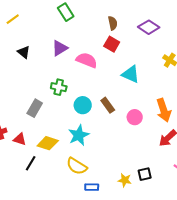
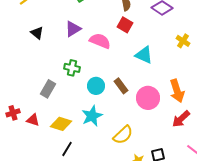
pink circle: (135, 117) -> (148, 98), size x1.5
black line: (31, 163) -> (67, 149), moved
yellow semicircle: (77, 166) -> (123, 135), moved, turned -75

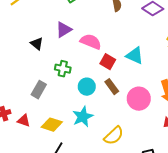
red square: (125, 25) -> (108, 62), moved
black triangle: (37, 33) -> (37, 44), moved

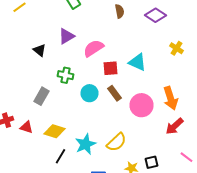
pink semicircle: (91, 42) -> (94, 48), turned -55
red square: (108, 62) -> (110, 68), turned -35
cyan star: (83, 117) -> (86, 144), moved

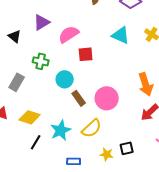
cyan triangle: (138, 62) -> (121, 35), moved
brown rectangle: (114, 93) -> (79, 98), moved
pink circle: (142, 105) -> (107, 98), moved

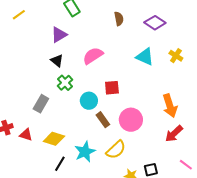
purple triangle: (42, 22) -> (59, 35), moved
black triangle: (15, 36) -> (57, 61), moved
red square: (86, 54) -> (112, 88), moved
green cross: (41, 61) -> (65, 83), turned 35

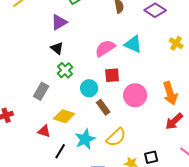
pink semicircle: (93, 56) -> (105, 48), moved
cyan triangle: (145, 57) -> (133, 44), moved
pink circle: (131, 120) -> (135, 95), moved
red triangle: (26, 135) -> (44, 131), moved
yellow diamond: (54, 139) -> (64, 116), moved

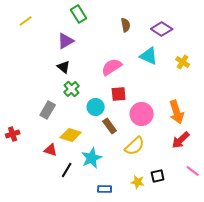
cyan triangle: (133, 44) -> (149, 56), moved
yellow semicircle: (116, 137) -> (135, 146), moved

